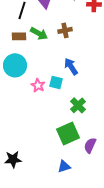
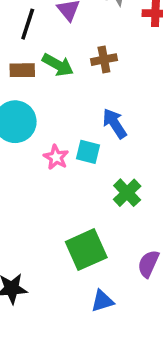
green square: (68, 133) -> (86, 250), moved

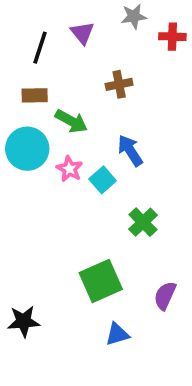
green arrow: (58, 65) -> (71, 121), moved
cyan square: (88, 152) -> (103, 180), turned 35
pink star: (56, 157) -> (69, 169), moved

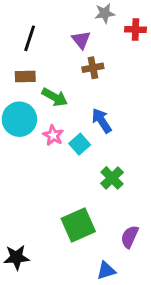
purple triangle: (82, 33) -> (81, 40), moved
blue triangle: (117, 334) -> (106, 271), moved

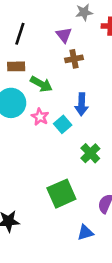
blue arrow: (102, 121) -> (82, 104), turned -145

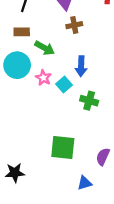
green cross: (90, 153) -> (89, 101), moved, turned -30
green square: (61, 194) -> (63, 148), turned 30

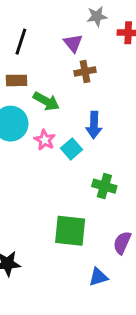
green cross: (89, 101) -> (104, 186), moved

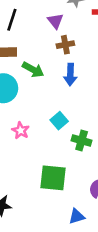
blue arrow: (94, 125) -> (70, 75), moved
pink star: (45, 140) -> (21, 131), moved
cyan square: (72, 149) -> (59, 121), moved

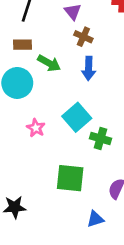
brown cross: (65, 45) -> (83, 37), turned 35
cyan square: (59, 121) -> (77, 117), size x1.5

